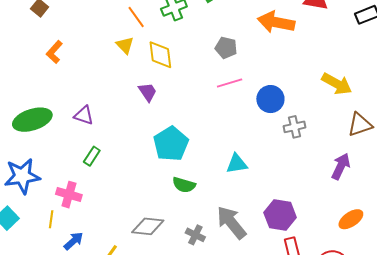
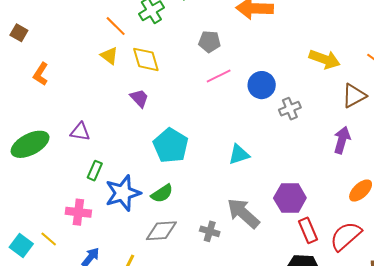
blue star: (22, 176) -> (123, 193), moved
green semicircle: (184, 185) -> (162, 194), moved, turned -40
yellow line: (51, 219) -> (49, 239), moved, turned -48

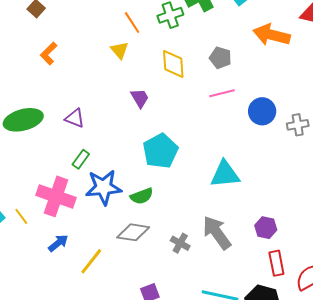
yellow diamond: (146, 59) -> (173, 64), moved
gray cross: (290, 109) -> (298, 125), moved
cyan triangle: (239, 154) -> (225, 174), size x1.4
purple hexagon: (290, 198) -> (266, 228), size x0.7
pink cross: (78, 212) -> (56, 196), size x1.5

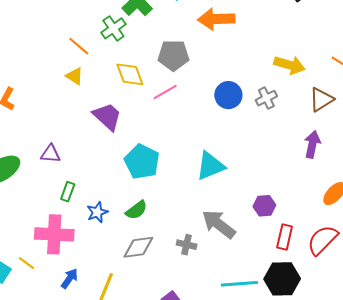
gray pentagon: (220, 58) -> (173, 55), size x1.4
pink line: (222, 93) -> (165, 92), moved
purple trapezoid: (140, 98) -> (107, 116), size x1.5
blue star: (103, 187) -> (97, 212), size x0.6
red rectangle: (276, 263) -> (285, 237), turned 40

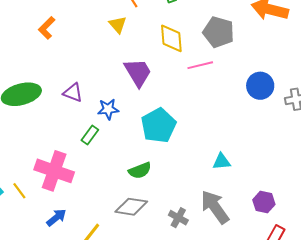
cyan triangle: (210, 166) -> (222, 162), moved, size x0.6
green rectangle: (68, 192) -> (90, 135), moved
blue star: (97, 212) -> (108, 109), moved

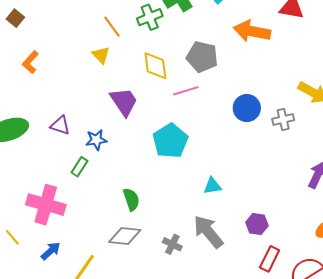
cyan pentagon: (159, 125) -> (170, 141), moved
green semicircle: (140, 170) -> (131, 199), turned -85
yellow line: (19, 191) -> (12, 237), moved

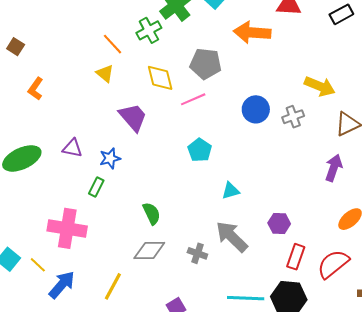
cyan pentagon: (170, 141) -> (200, 150), moved, size x0.7
blue arrow: (51, 251) -> (62, 285), moved, size x1.4

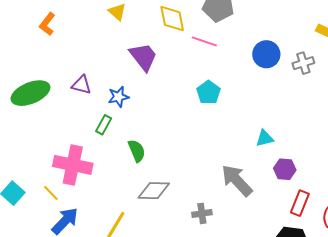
pink line: (193, 99) -> (204, 41), turned 40
cyan triangle: (231, 191) -> (265, 138), moved
green semicircle: (152, 213) -> (137, 151), moved
gray cross: (197, 253) -> (202, 213), moved, turned -30
yellow line: (38, 265) -> (51, 193), moved

